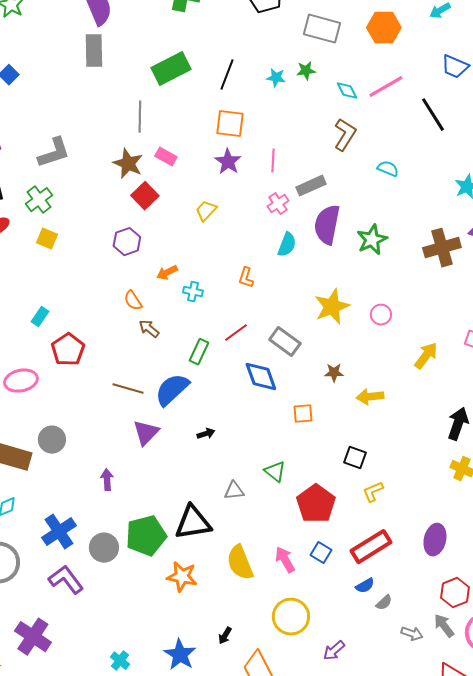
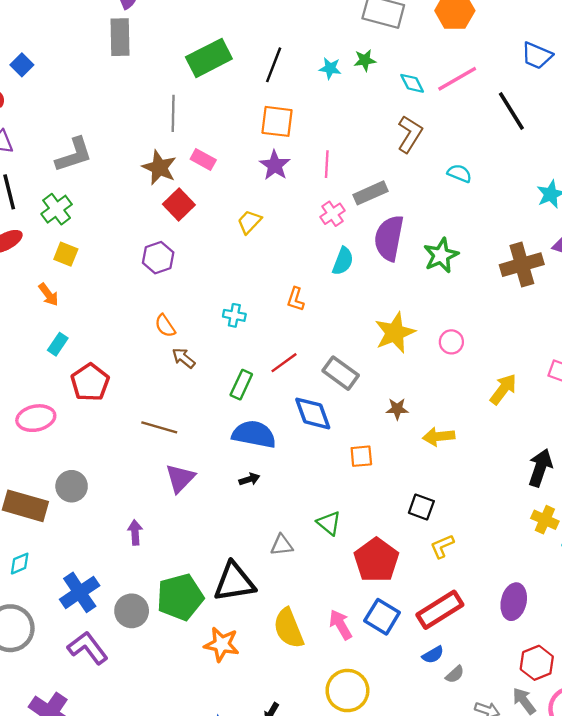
orange arrow: (167, 273) -> (48, 295), moved, turned -100
blue semicircle: (172, 390) -> (254, 434), moved, turned 54
blue square: (321, 553) -> (382, 617), size x1.4

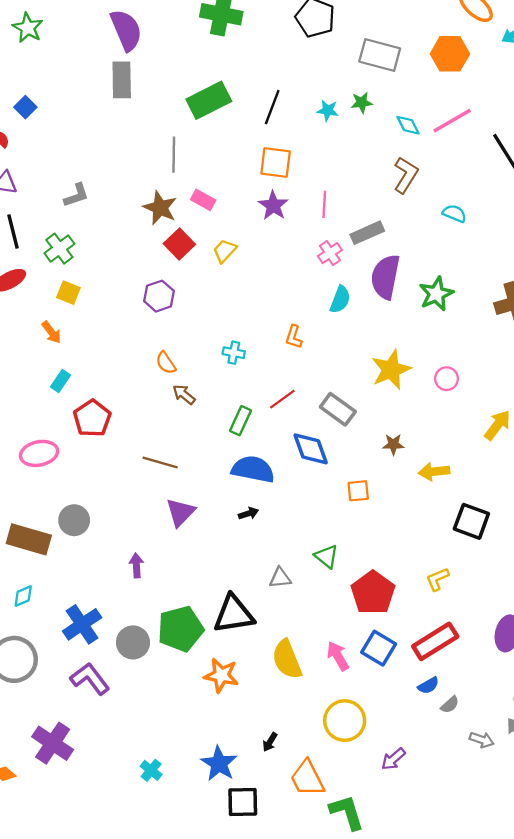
gray L-shape: (74, 155) -> (76, 195), size x0.7
yellow trapezoid: (249, 222) -> (225, 251), moved
black square: (421, 507) -> (471, 521), moved, size x1.4

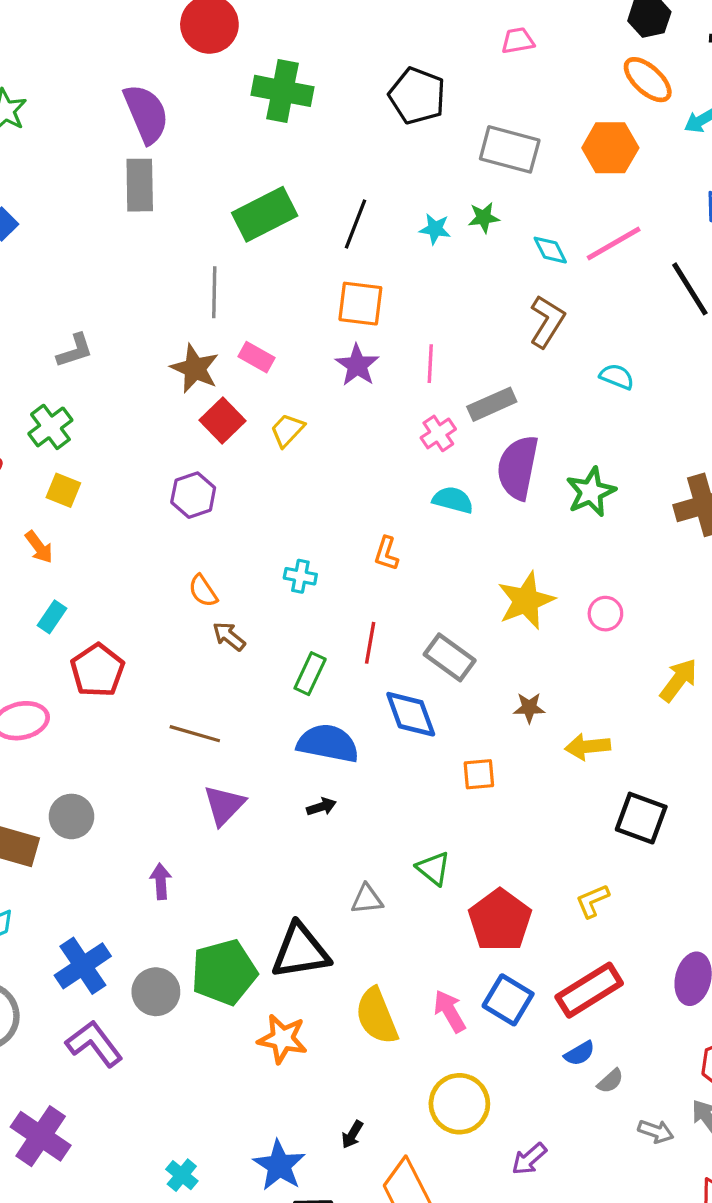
cyan semicircle: (340, 299) -> (453, 500), turned -96
red line: (282, 399) -> (370, 643), turned -44

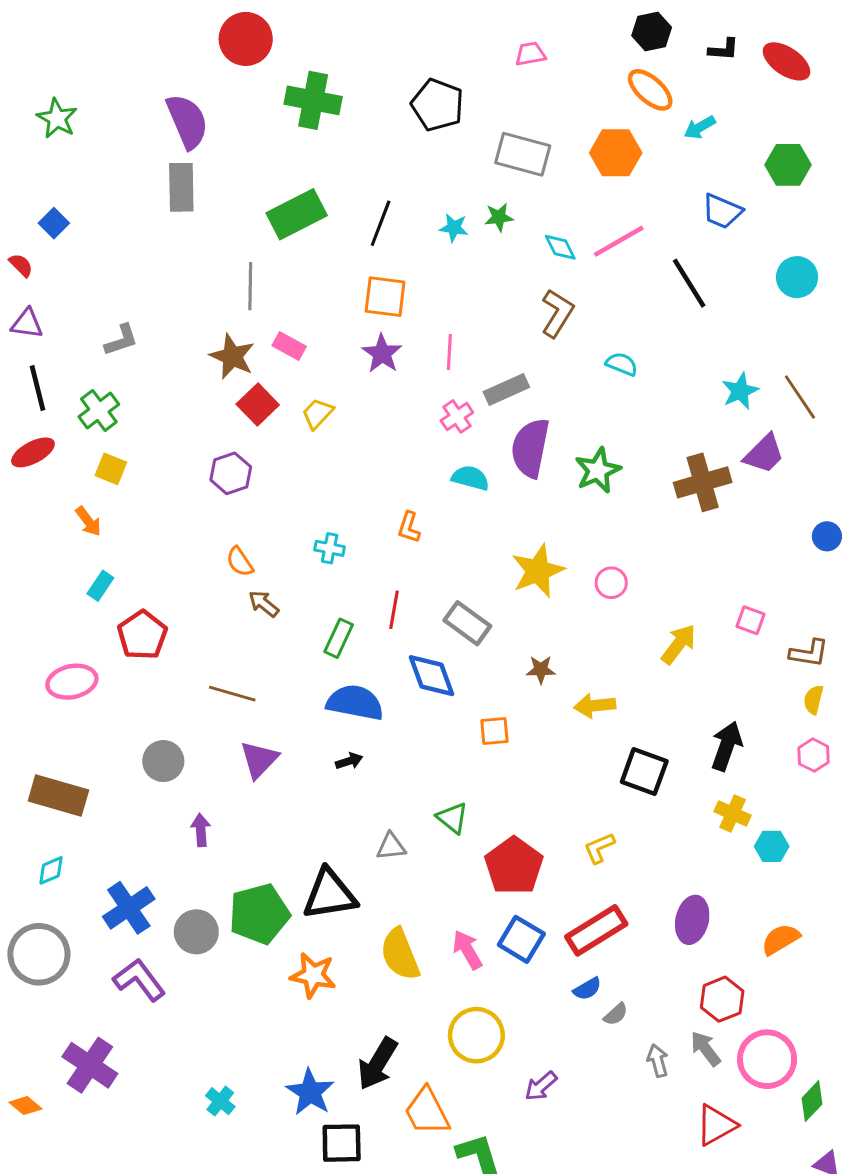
gray circle: (71, 816) -> (163, 761), moved
gray arrow: (656, 1131) -> (658, 1061), turned -124
black arrow: (352, 1135) -> (378, 1064), size x2.0

